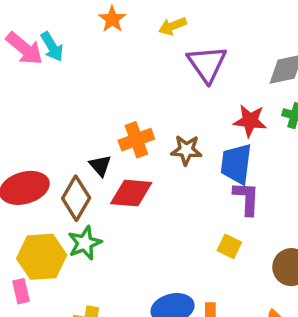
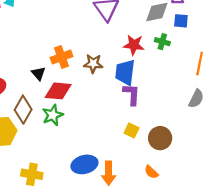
brown diamond: (76, 198) -> (23, 110), moved
green star: (85, 243) -> (53, 115), moved
yellow square: (229, 246) -> (132, 130), moved

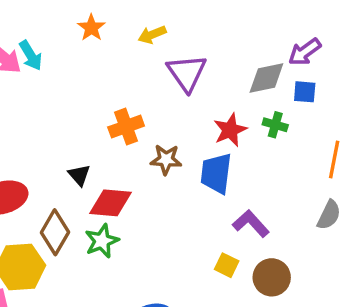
red star: (134, 45) -> (230, 130), turned -30
orange cross: (61, 57) -> (126, 127), moved
purple L-shape: (132, 94) -> (251, 224), moved, turned -45

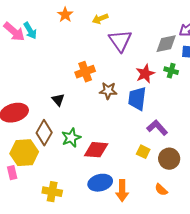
red diamond: (110, 203) -> (96, 150), moved

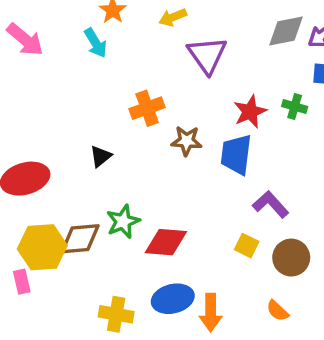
cyan arrow: (30, 31) -> (96, 43), moved
gray diamond: (166, 44) -> (286, 31), moved
black triangle: (58, 100) -> (101, 156), turned 32
brown diamond: (44, 133) -> (80, 239), moved, turned 55
yellow cross: (52, 192) -> (116, 314), moved

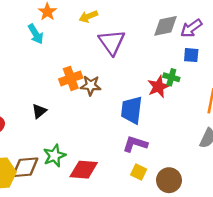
red star: (250, 112) -> (158, 87), moved
brown star: (186, 141) -> (91, 85), moved
purple L-shape: (271, 204) -> (135, 144), moved, turned -30

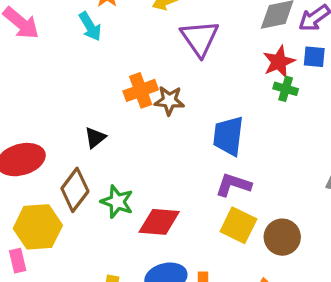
red star: (158, 87) -> (279, 62), moved
green star: (54, 156) -> (117, 202), turned -30
brown diamond: (25, 167) -> (75, 190), moved, turned -48
yellow square: (139, 172) -> (238, 225), size x1.5

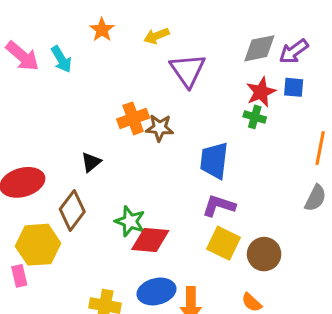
cyan arrow: (90, 26) -> (61, 59), moved
green cross: (286, 89) -> (255, 117), moved
green star: (117, 202) -> (130, 221), moved

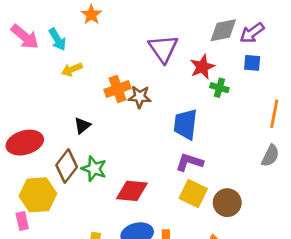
yellow arrow: (156, 36) -> (72, 69), moved
red star: (261, 92) -> (202, 67), moved
green star: (130, 221) -> (94, 169), moved

